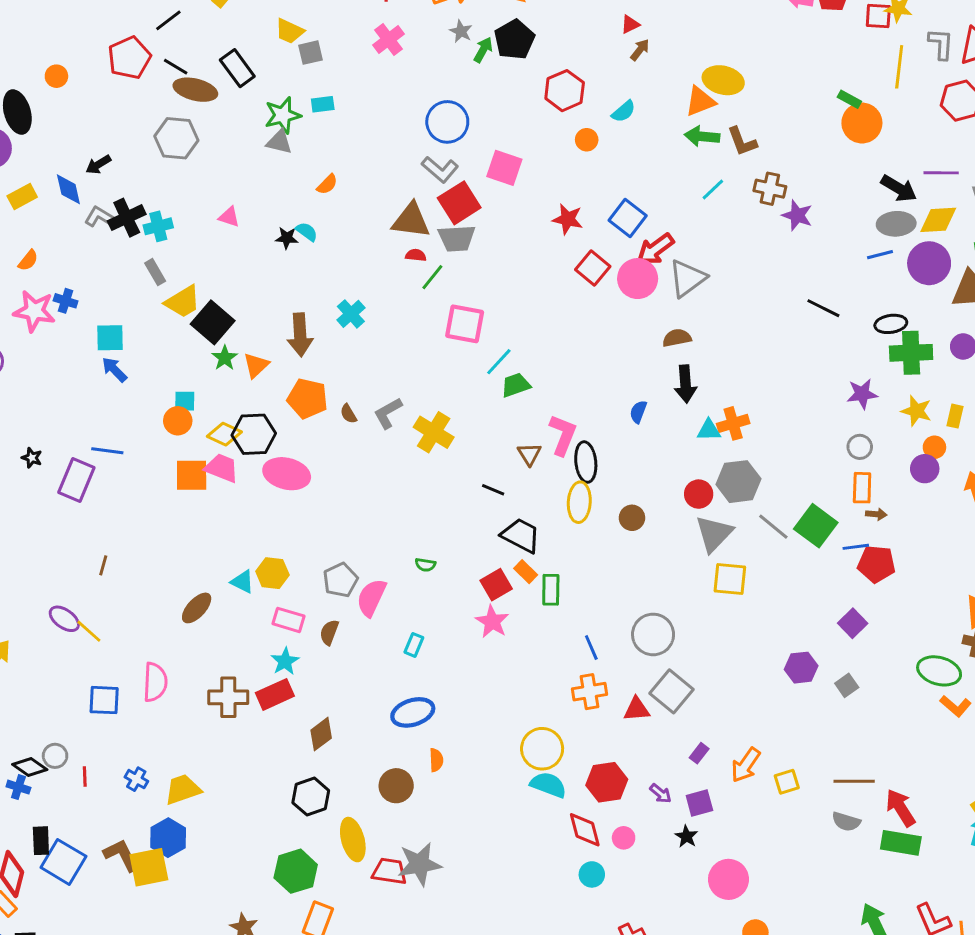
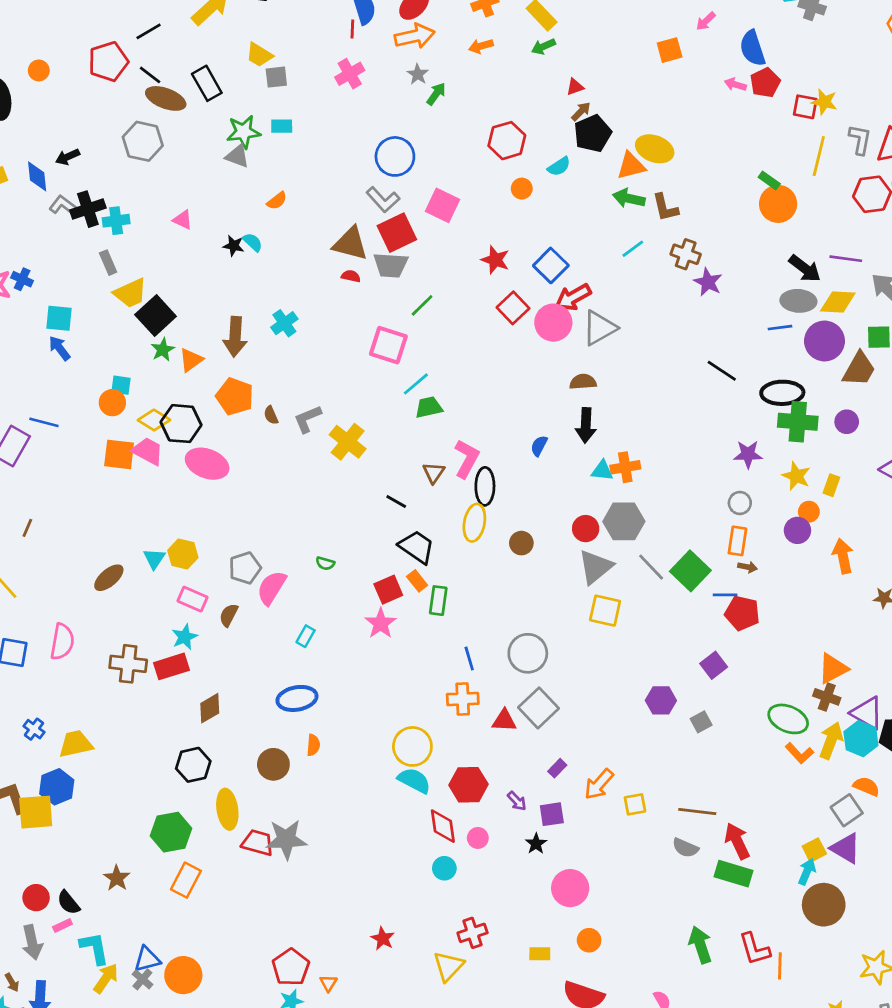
black pentagon: (514, 40) -> (593, 133), moved
green line: (432, 277) -> (422, 305), moved
black ellipse: (891, 324) -> (782, 393), size x1.4
cyan triangle: (242, 582) -> (154, 559), turned 30

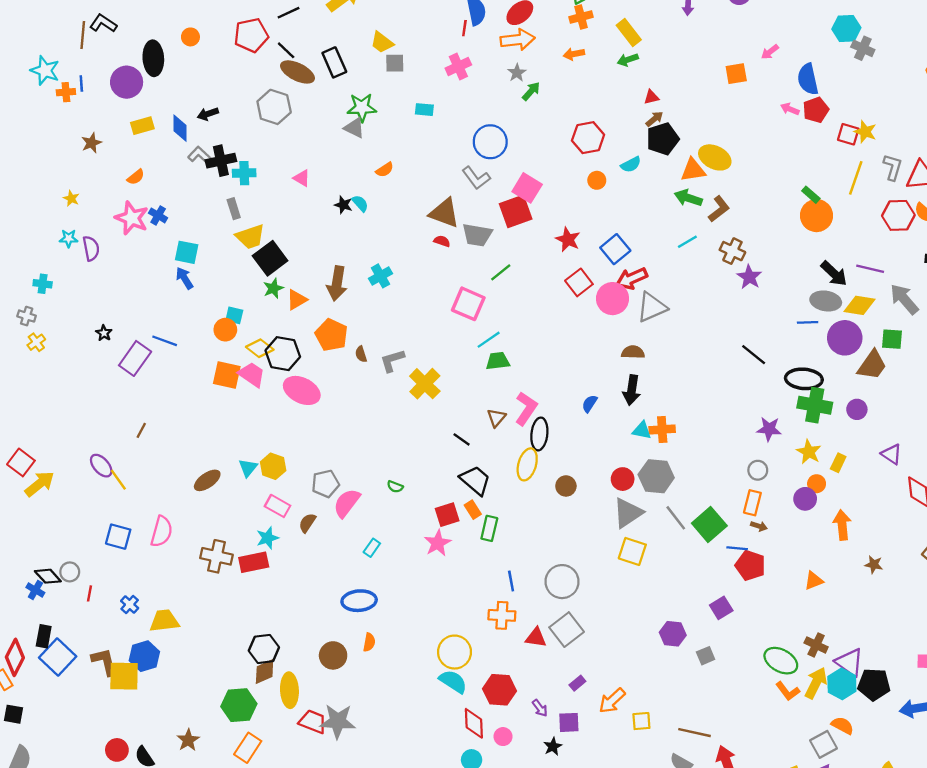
cyan rectangle: (282, 126) -> (424, 110), moved
brown L-shape: (665, 208) -> (719, 209), turned -120
red square: (397, 233) -> (516, 211), moved
orange triangle: (833, 669) -> (814, 581), moved, size x0.7
brown diamond: (210, 708) -> (265, 672), moved

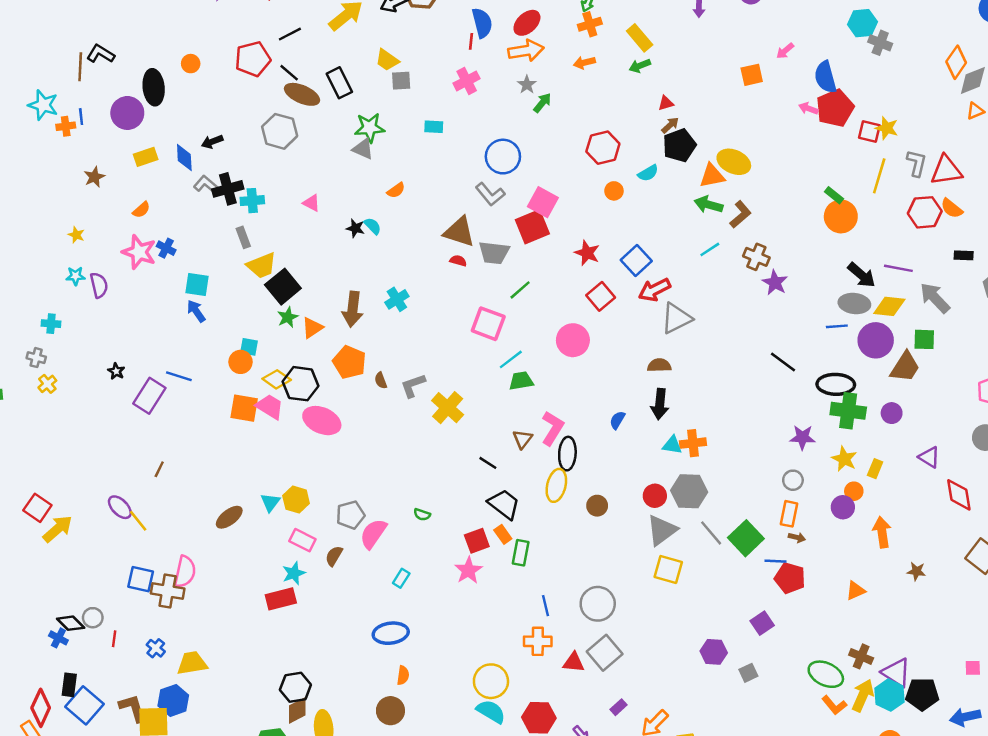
red pentagon: (816, 110) -> (835, 108), size x1.4
pink circle: (612, 299) -> (573, 340), moved
brown cross: (216, 556) -> (168, 591), moved
brown circle: (333, 655) -> (390, 711), moved

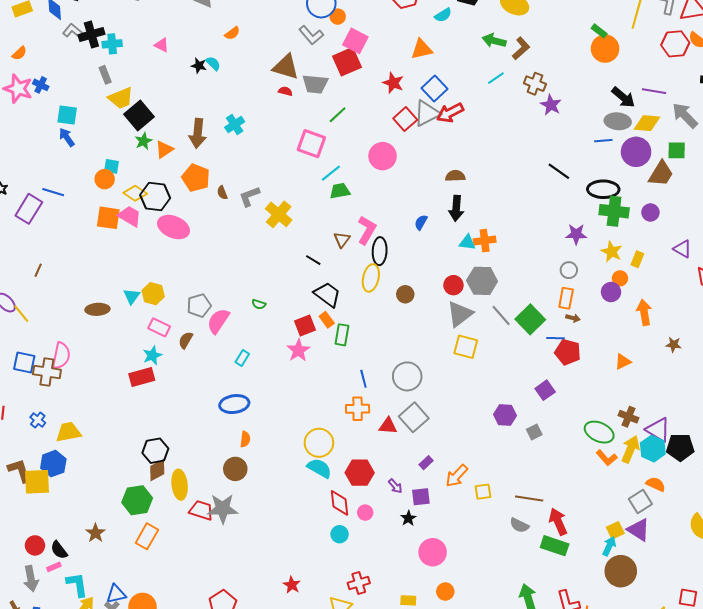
orange triangle: (712, 176) -> (422, 49), moved
orange circle: (614, 191) -> (338, 17), moved
gray triangle: (676, 318) -> (427, 113), moved
brown ellipse: (229, 517) -> (97, 309), turned 35

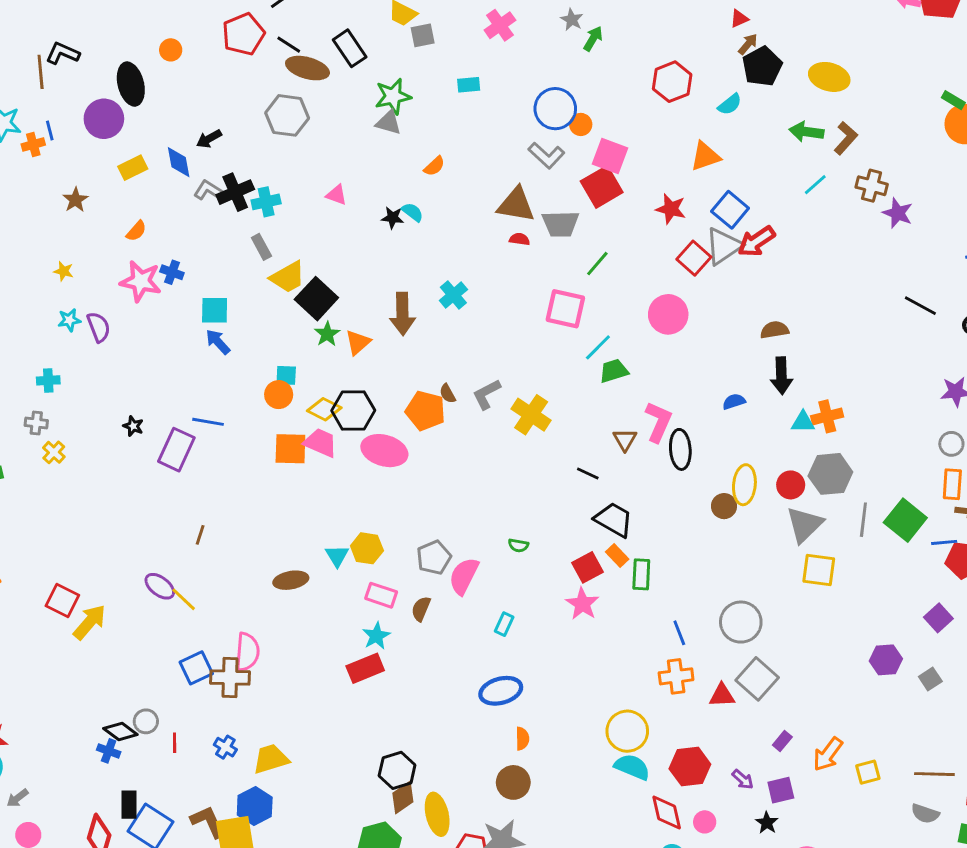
orange pentagon: (196, 178) -> (425, 411), moved
blue semicircle: (421, 222) -> (734, 402), turned 49
yellow ellipse: (371, 278) -> (744, 485), moved
gray line: (501, 315) -> (863, 520), turned 55
blue square: (24, 362) -> (196, 668), turned -30

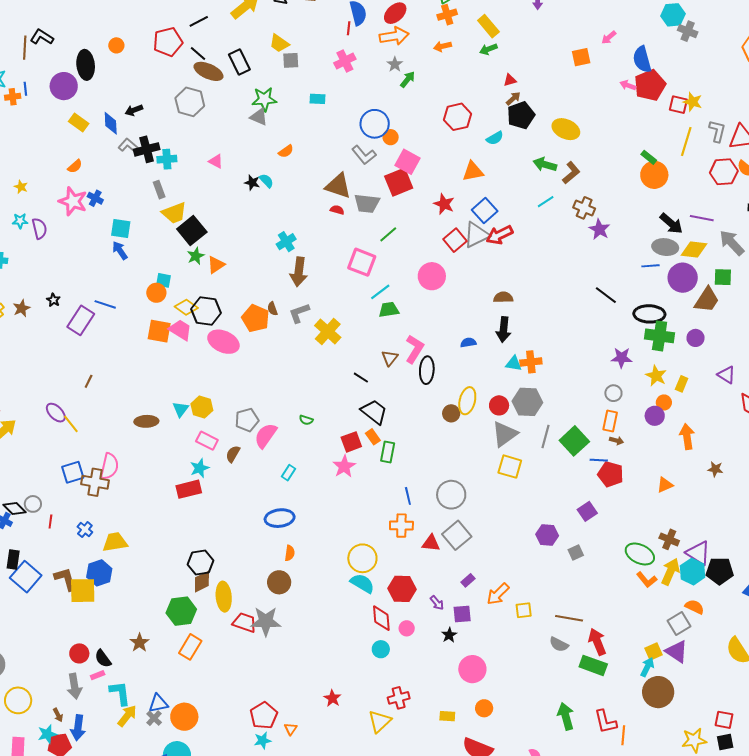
yellow rectangle: (133, 168) -> (79, 122), turned 54
brown star: (75, 200) -> (22, 308), moved
brown arrow: (402, 314) -> (299, 272), moved

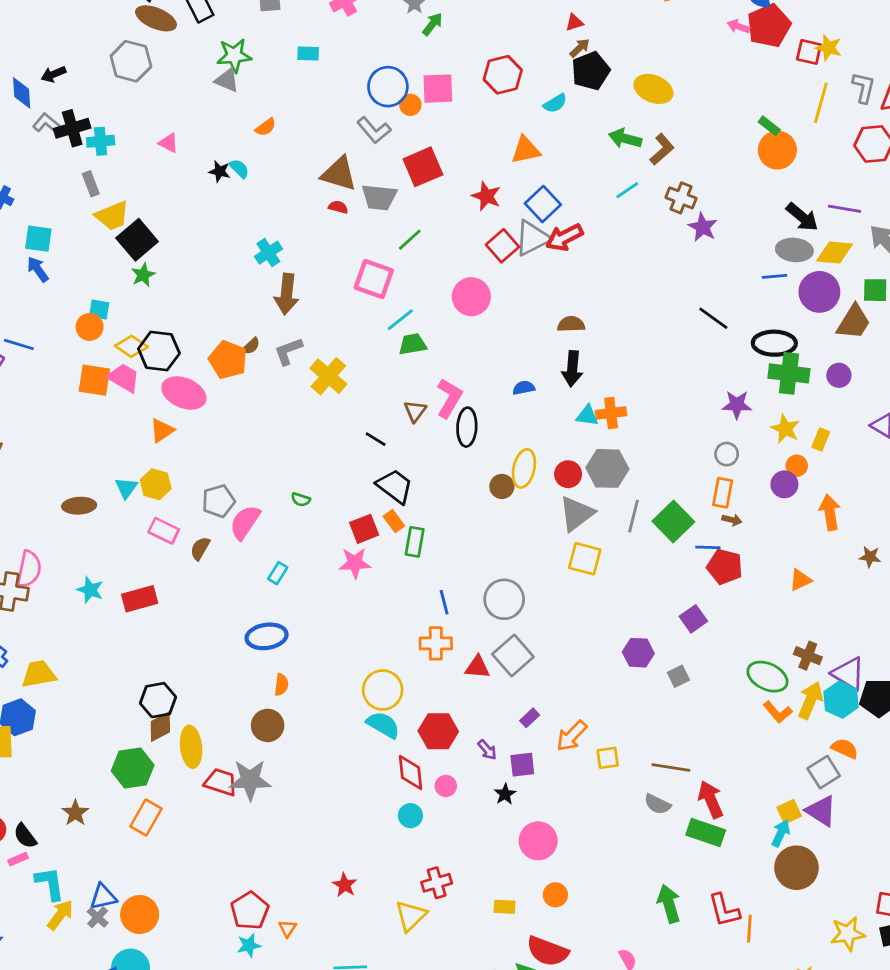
pink square: (408, 162) -> (438, 89), moved, turned -30
orange triangle: (216, 265) -> (162, 430), moved
brown semicircle: (272, 309) -> (251, 346), turned -112
pink star: (344, 466) -> (355, 563), turned 30
cyan star: (200, 468) -> (90, 590), moved, turned -30

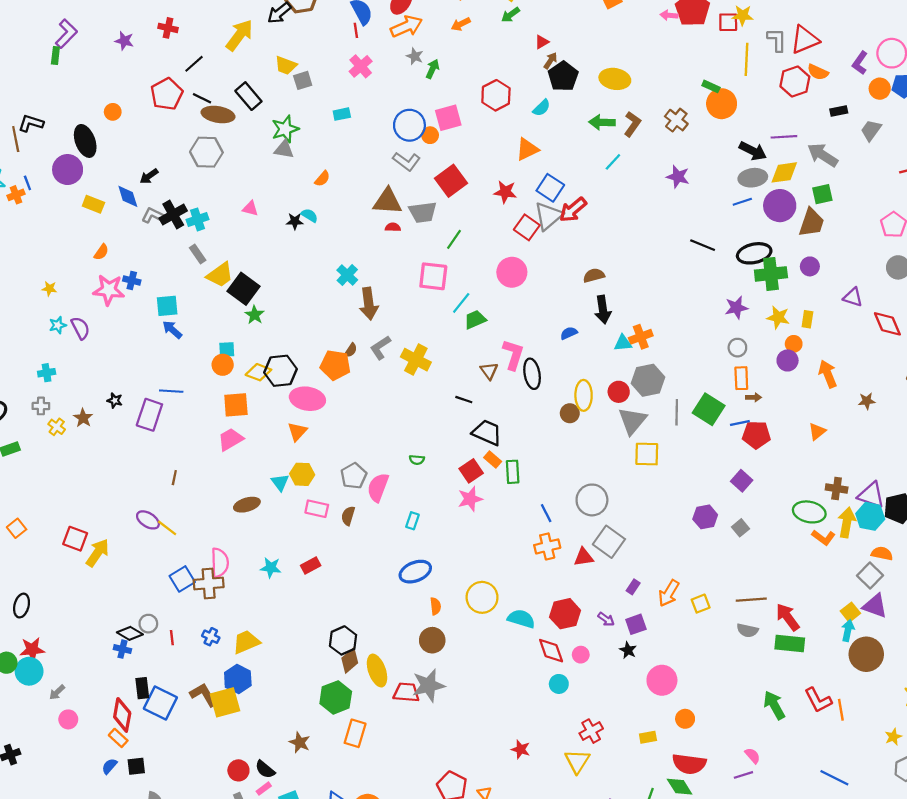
brown cross: (681, 198) -> (676, 120), moved, turned 30
pink trapezoid: (124, 378) -> (231, 439), moved, turned -48
red rectangle: (140, 599) -> (311, 566), size x0.7
yellow circle: (383, 690) -> (482, 597), moved

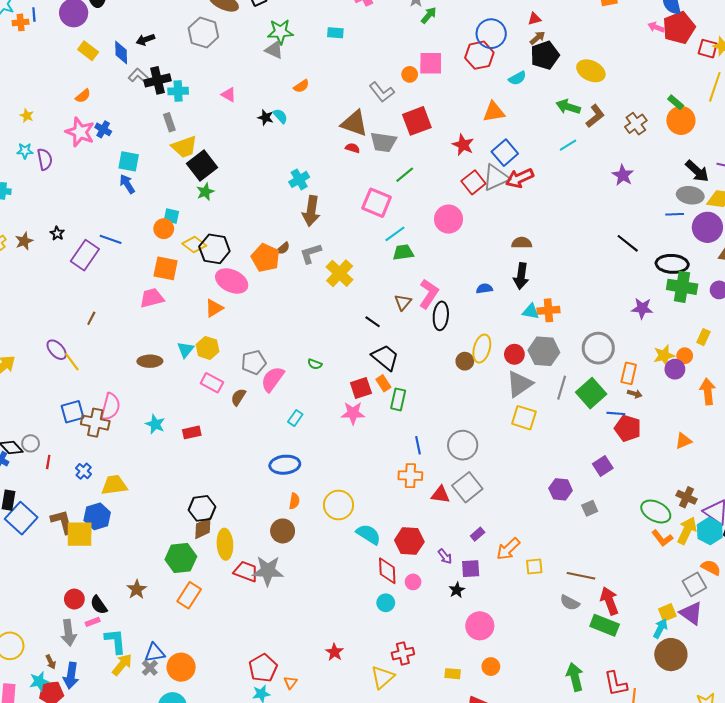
blue circle: (409, 125) -> (491, 34), moved
yellow star: (778, 317) -> (664, 355), moved, turned 30
gray circle: (737, 348) -> (598, 348), moved, size x1.8

